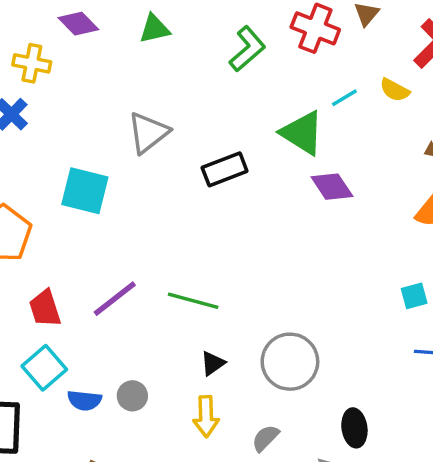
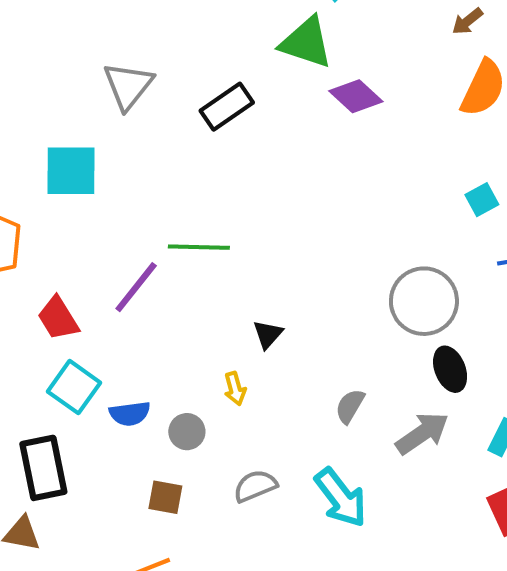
green line: (193, 301) -> (199, 247), moved
gray circle: (290, 362) -> (424, 301), moved
gray circle: (132, 396) -> (187, 432), moved
yellow arrow: (206, 416) -> (235, 389), moved, size x0.7

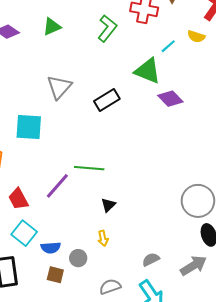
black triangle: (268, 334) -> (108, 205), moved
gray semicircle: (350, 406) -> (151, 259), moved, turned 30
brown square: (165, 497) -> (55, 275), moved

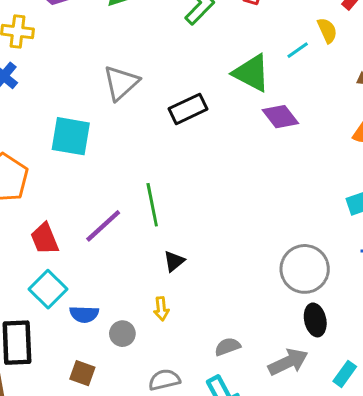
yellow semicircle: (196, 36) -> (327, 30), turned -138
cyan line: (168, 46) -> (298, 50), moved
green line: (89, 168) -> (152, 205), turned 68
brown square: (55, 275) -> (82, 373), moved

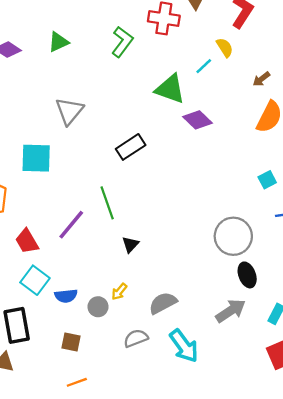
black rectangle: (188, 109) -> (131, 147), moved
yellow arrow: (161, 309) -> (119, 292), moved, turned 54
gray semicircle: (227, 347) -> (163, 303), moved, size x1.4

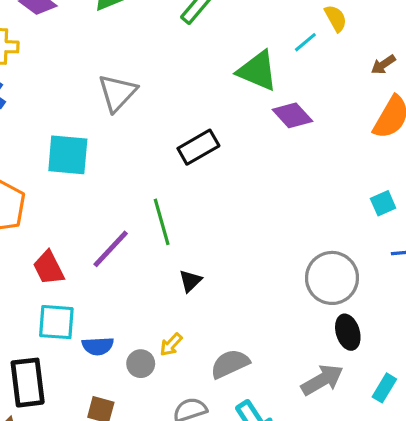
cyan square: (35, 280) -> (56, 322), turned -36

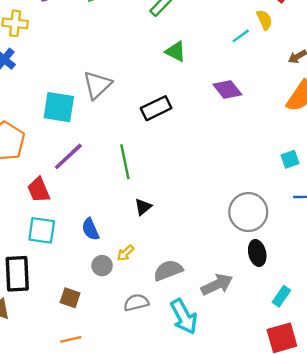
green triangle: (257, 71) -> (176, 51), moved, size x0.7
gray triangle: (117, 93) -> (97, 85), moved
purple line: (111, 249) -> (68, 156), moved
blue semicircle: (98, 346) -> (90, 229), moved, turned 65
gray arrow: (322, 380) -> (217, 285), moved

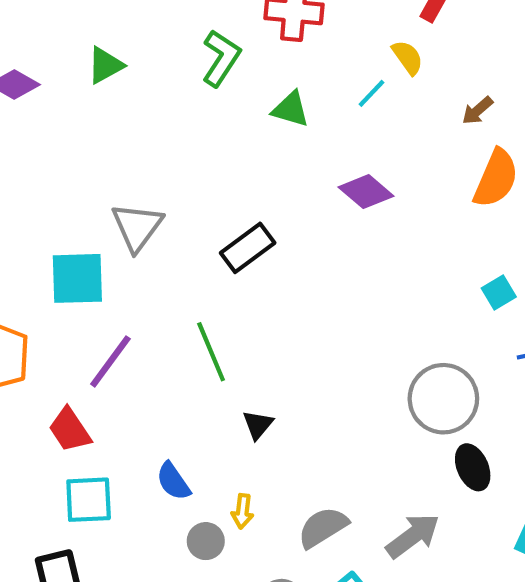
green triangle: (176, 51) -> (291, 109), moved
yellow arrow: (125, 253) -> (243, 511), turned -30

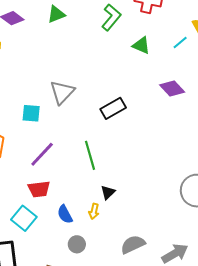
cyan square: (77, 278) -> (31, 113), size x0.7
red trapezoid: (70, 430) -> (39, 189), moved, turned -70
cyan square: (89, 500) -> (24, 218), turned 35
yellow arrow: (243, 511) -> (94, 211), moved

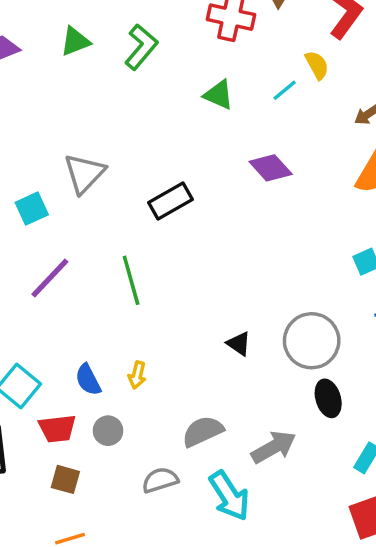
green L-shape: (111, 17) -> (141, 47), moved
cyan square: (31, 113) -> (32, 209), turned -30
red trapezoid: (39, 189) -> (57, 429), moved
black triangle: (108, 192) -> (239, 344), moved, turned -42

